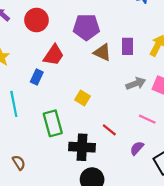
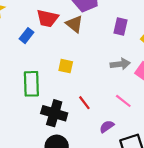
brown triangle: (102, 52) -> (74, 24), moved
red trapezoid: (54, 55) -> (47, 18), turned 55
yellow square: (83, 98) -> (66, 66), turned -32

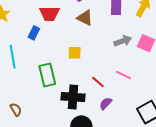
brown triangle: (74, 24) -> (85, 18), moved
pink line: (123, 101) -> (123, 75), moved
purple semicircle: (107, 127) -> (106, 103), moved

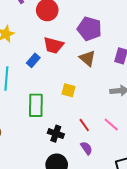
black cross: (73, 97) -> (56, 134), size x0.7
purple semicircle: (106, 103) -> (86, 148), turned 88

